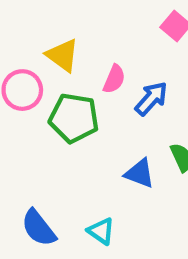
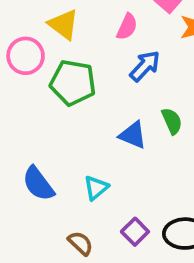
pink semicircle: (114, 79) -> (127, 27), moved
cyan triangle: (101, 231) -> (96, 188), turned 44

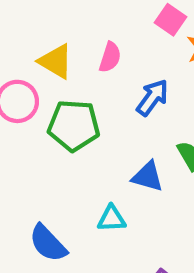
pink semicircle: (127, 27) -> (110, 57), moved
cyan triangle: (96, 188) -> (112, 219), moved, turned 44

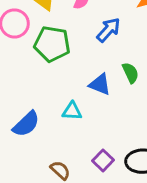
blue semicircle: (48, 243) -> (26, 124), turned -96

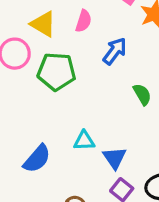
blue triangle: (100, 84) -> (115, 158), moved, turned 40

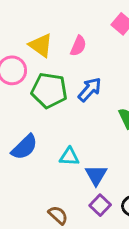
blue arrow: (115, 51) -> (90, 89), moved
blue semicircle: (37, 159) -> (24, 147), moved

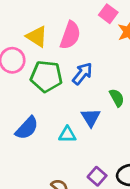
pink semicircle: (78, 46) -> (70, 35), size x1.5
blue triangle: (96, 175) -> (91, 118), moved

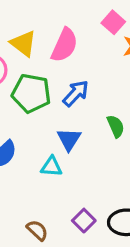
blue triangle: (91, 118) -> (69, 139), moved

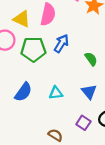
blue triangle: (69, 139) -> (89, 92), moved

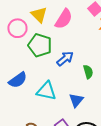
blue arrow: (61, 43) -> (65, 59), moved
cyan triangle: (56, 93) -> (46, 91), size x1.5

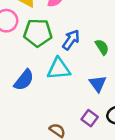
cyan triangle: (46, 91) -> (59, 69), moved

